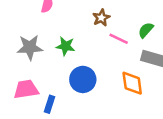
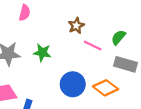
blue circle: (83, 79) -> (73, 84), moved
orange diamond: (132, 83) -> (106, 88), turned -45

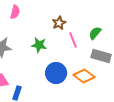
pink line: (93, 46) -> (73, 40), turned 42
green star: (42, 53) -> (39, 45), moved

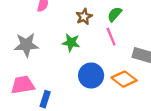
brown star: (59, 23) -> (84, 17), moved
green semicircle: (95, 33) -> (115, 14), moved

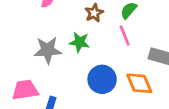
gray star: (26, 45) -> (48, 50), moved
orange diamond: (124, 79) -> (139, 83), turned 30

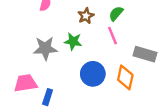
orange diamond: (139, 83) -> (125, 77), turned 35

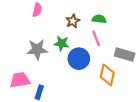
green semicircle: (116, 14) -> (99, 19), turned 56
blue circle: (93, 74) -> (79, 59), moved

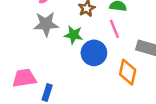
gray star: (37, 50) -> (46, 24), moved

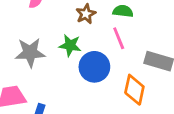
gray star: (46, 24) -> (30, 53), moved

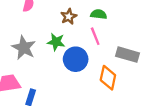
gray star: (30, 53) -> (24, 48), turned 30

